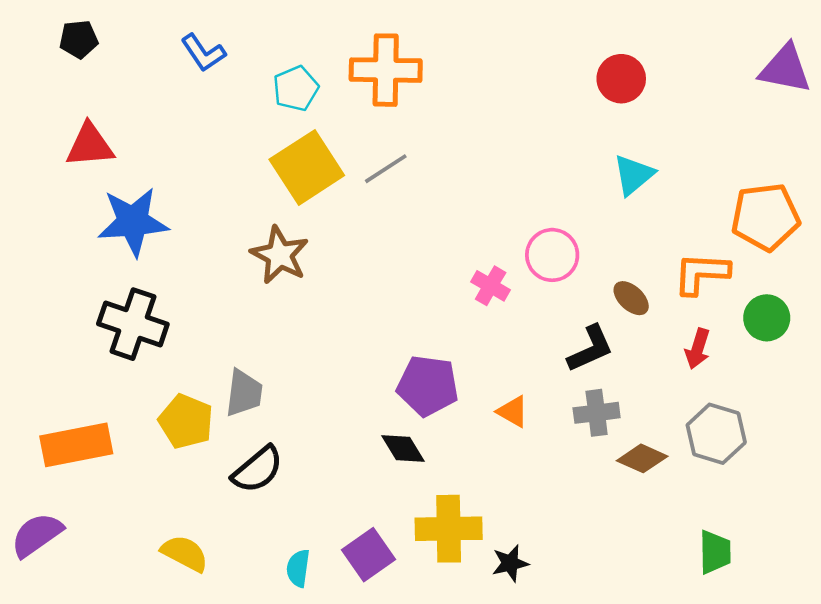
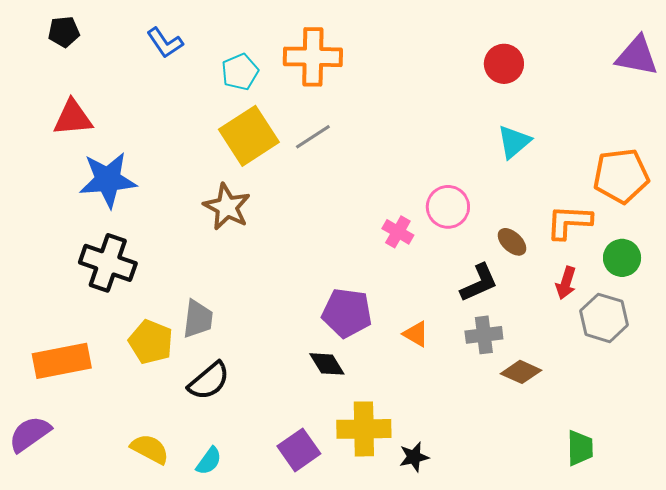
gray hexagon: (716, 434) -> (604, 318), moved
cyan semicircle: (298, 568) -> (209, 461), moved, turned -152

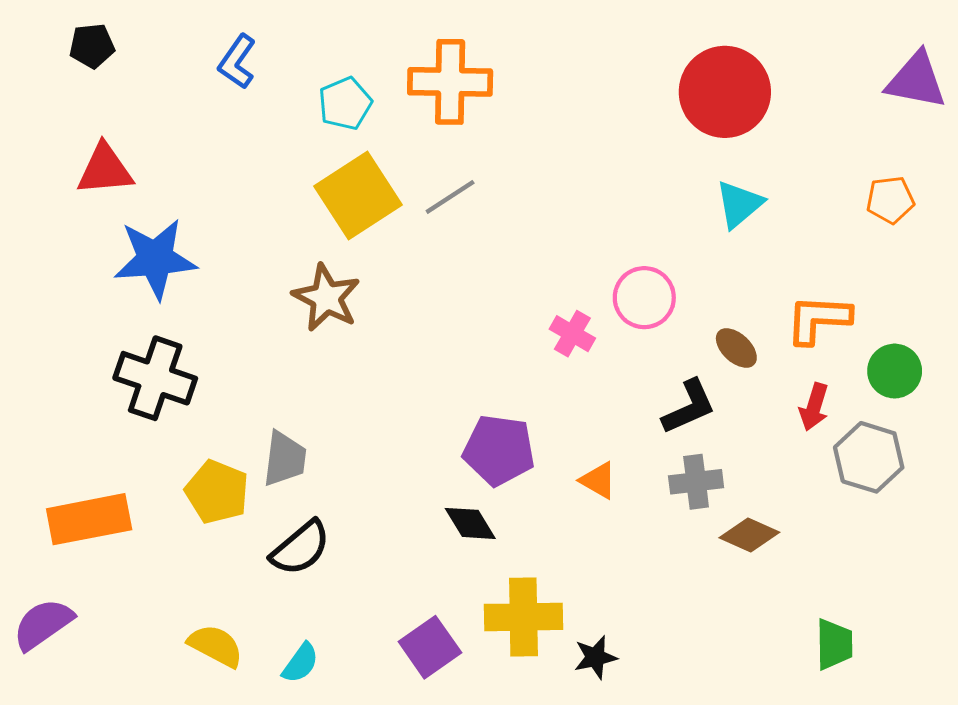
blue L-shape: (165, 43) -> (237, 62), turned 69
red circle: (504, 64) -> (725, 92), size x1.6
orange pentagon: (621, 176) -> (890, 200), moved, size x0.6

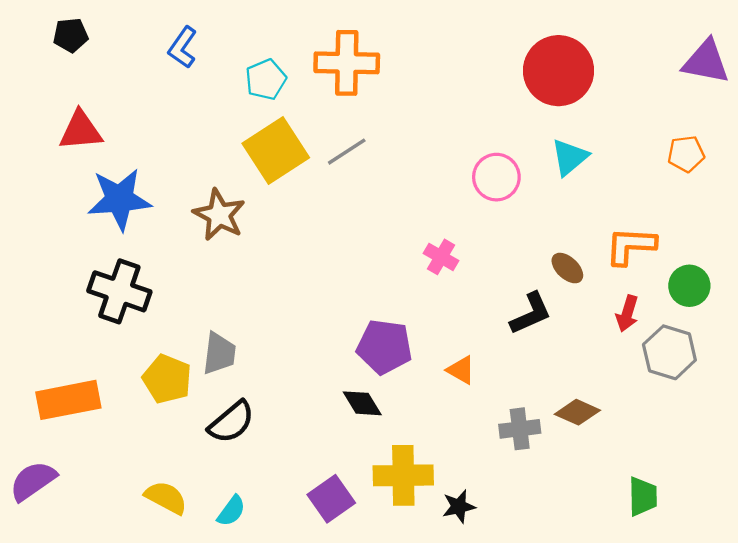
brown star: (326, 298) -> (219, 215), moved
pink circle: (644, 298) -> (496, 177), moved
gray cross: (696, 482) -> (520, 429), moved

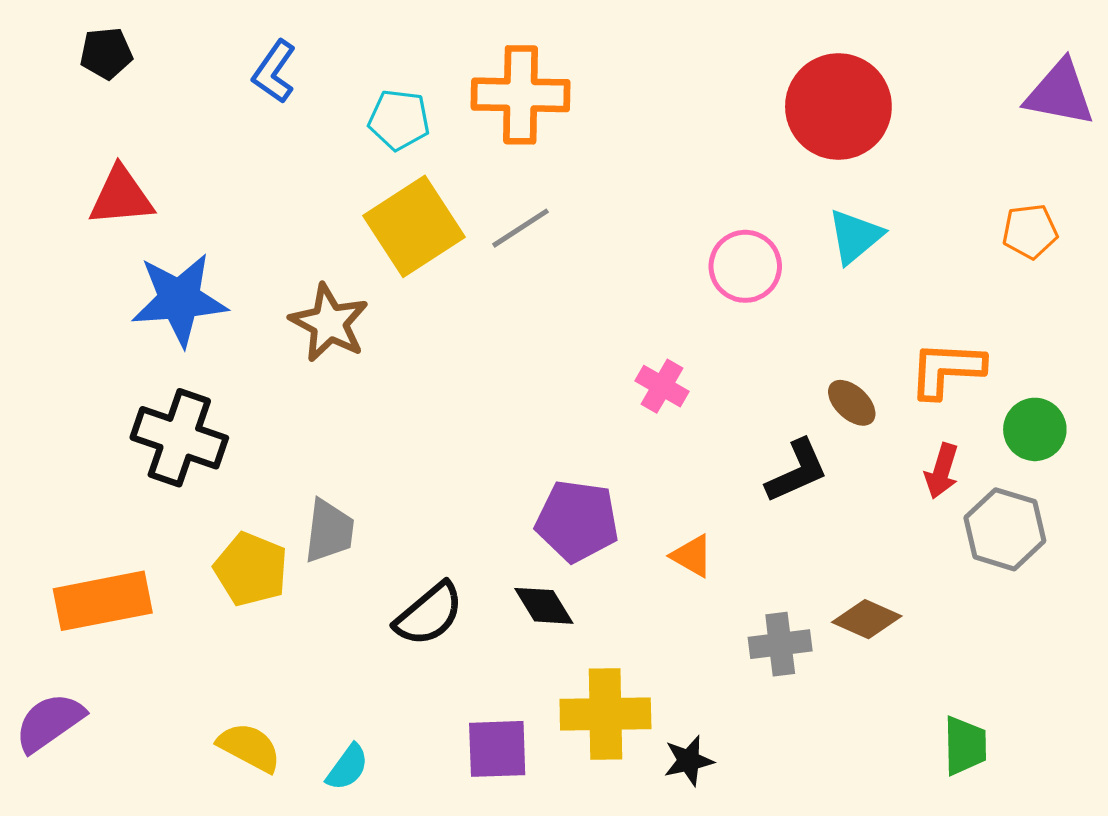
cyan pentagon: (266, 80) -> (399, 120), turned 30
black semicircle: (231, 422) -> (429, 614), moved
purple square: (331, 499) -> (497, 749), turned 33

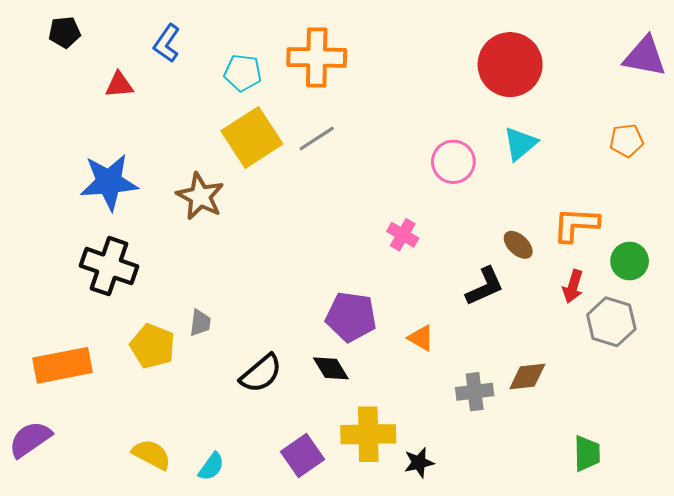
red triangle: (121, 196) -> (119, 85), moved, size x0.7
gray trapezoid: (329, 531) -> (200, 323), size x0.7
brown diamond: (867, 619) -> (527, 376), turned -30
purple square: (497, 749) -> (302, 455), turned -33

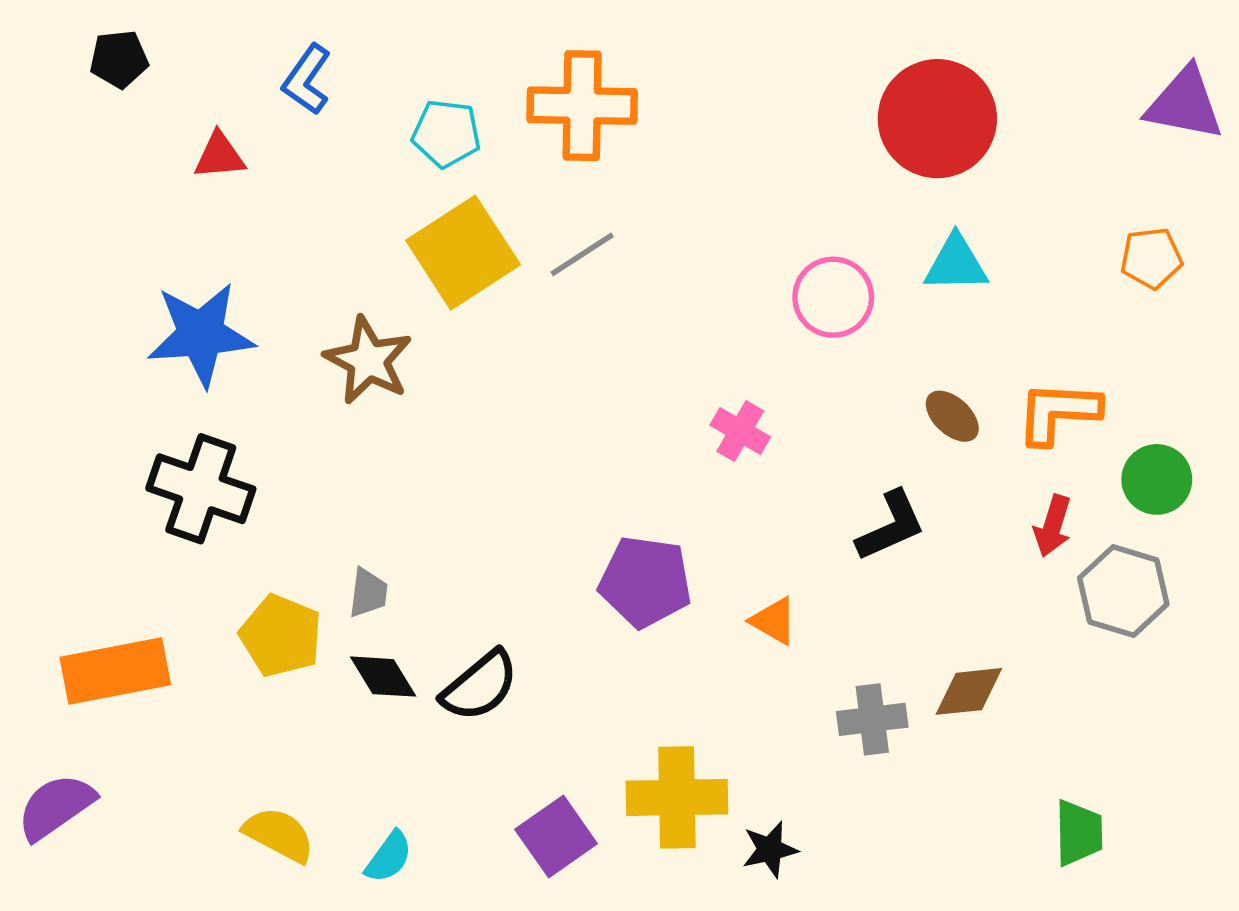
cyan triangle: (520, 144) -> (956, 264), turned 39
brown ellipse: (518, 245) -> (952, 416), moved
black diamond: (331, 368) -> (383, 677), moved

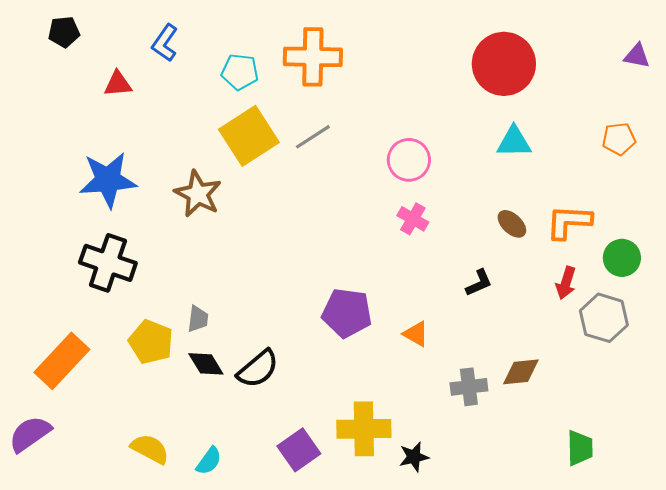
purple triangle: (1185, 104) -> (637, 56), size x0.6
pink circle: (833, 297) -> (409, 160), moved
pink cross: (740, 431) -> (413, 219), moved
black L-shape: (891, 526) -> (479, 283), size x0.7
orange rectangle: (115, 671) -> (62, 361), turned -36

